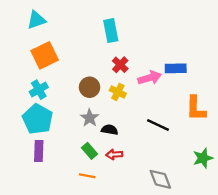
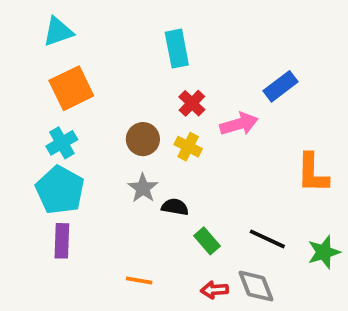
blue rectangle: (176, 68) -> (280, 86), moved, turned -36
black line: (158, 125) -> (267, 239), moved
green rectangle: (90, 151) -> (207, 241), moved
red arrow: (114, 155) -> (215, 290), moved

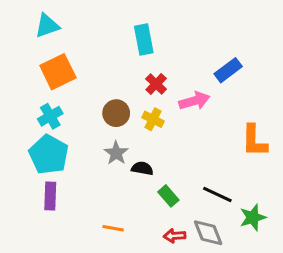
green star: (324, 252) -> (253, 217), moved

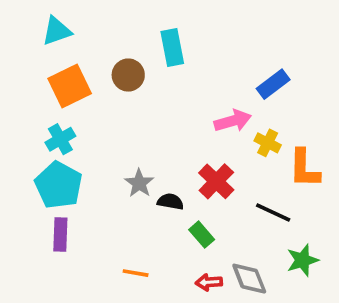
red cross: (156, 84) -> (216, 181), moved, size x1.4
brown circle: (116, 113) -> (128, 75), moved
yellow cross: (153, 119) -> (268, 143), moved
black line: (217, 194) -> (273, 213), moved

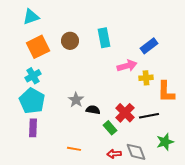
cyan rectangle: (172, 47) -> (104, 38), moved
yellow cross: (268, 143) -> (146, 78), turned -32
red cross: (216, 181) -> (125, 113), moved
black line: (273, 213) -> (149, 116), turned -36

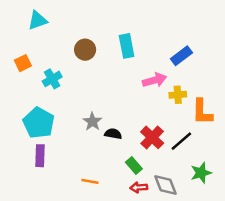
orange square: (38, 47) -> (23, 63), moved, size x0.6
cyan cross: (33, 76) -> (52, 79), moved
black line: (149, 116) -> (181, 141), turned -30
green rectangle: (110, 128) -> (134, 165), moved

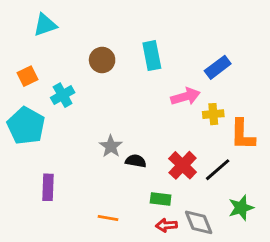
cyan pentagon: (39, 123) -> (26, 126), moved
green rectangle: (134, 165) -> (161, 199), turned -42

